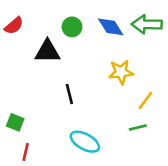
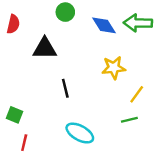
red semicircle: (14, 26) -> (13, 24), turned -36
green circle: (72, 27) -> (65, 12), moved

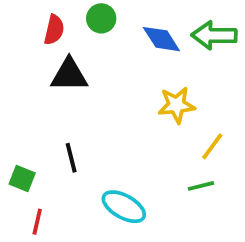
red semicircle: (13, 24) -> (54, 30), moved
black line: (65, 88) -> (71, 158), moved

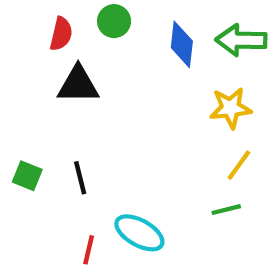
blue diamond: (161, 39) -> (182, 44), turned 39
yellow star: (176, 105) -> (230, 108), moved
green square: (22, 178) -> (27, 176), moved
red line: (37, 222) -> (89, 250), moved

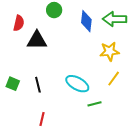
red semicircle: (61, 34) -> (19, 23), moved
green line: (226, 210) -> (94, 104), moved
cyan ellipse: (139, 233) -> (77, 84), moved

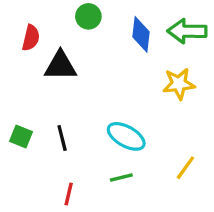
yellow line: (114, 79) -> (185, 168), moved
green line: (94, 104) -> (121, 178), moved

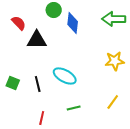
blue diamond: (141, 34) -> (73, 23), moved
red semicircle: (31, 38) -> (19, 23), turned -56
yellow star: (179, 84) -> (115, 61), moved
cyan ellipse: (126, 136) -> (65, 76), moved

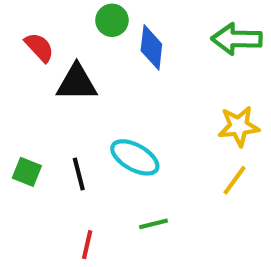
yellow line: (113, 102) -> (235, 180), moved

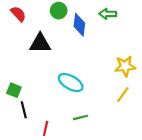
green arrow: (237, 39) -> (108, 14), moved, size x0.7
red semicircle: (39, 47) -> (18, 14), moved
black line: (79, 174) -> (24, 110), moved

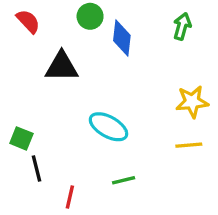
green arrow: (108, 14) -> (182, 26), moved, turned 105
yellow line: (123, 95) -> (189, 145), turned 49

